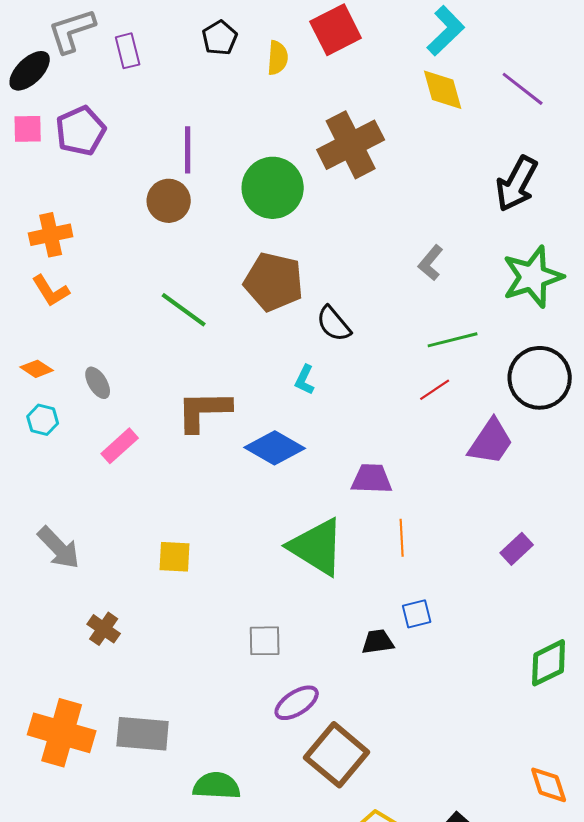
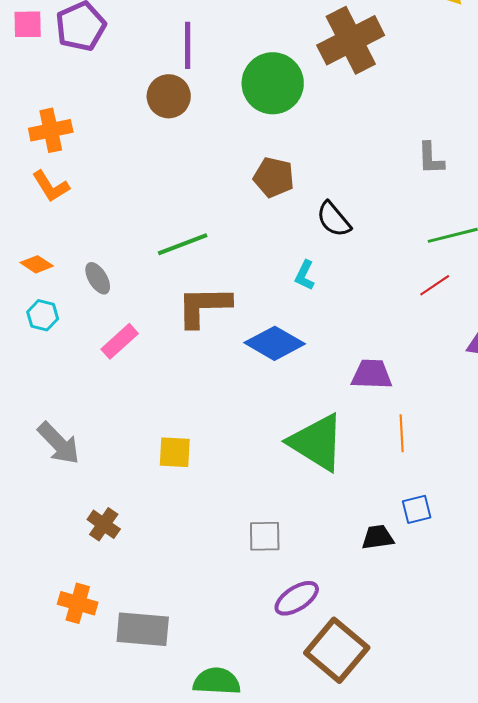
gray L-shape: (431, 263) -> (431, 158), turned -42
brown pentagon: (274, 282) -> (274, 177), size x0.7
green line: (184, 310) -> (183, 244), moved, turned -57
orange cross: (62, 733) -> (78, 603), moved, size x0.6

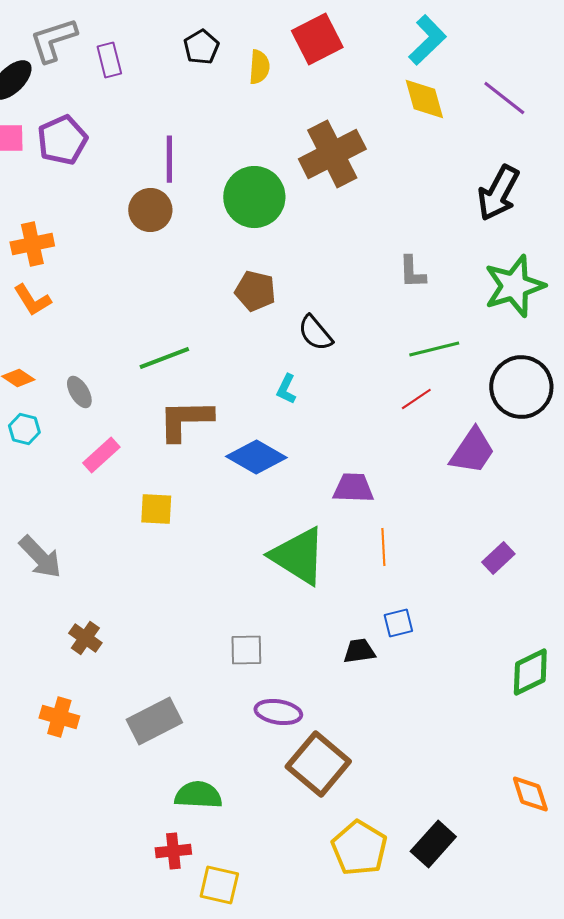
yellow square: (175, 452) -> (156, 509), moved
purple ellipse: (297, 598) -> (278, 712), turned 42
gray rectangle: (143, 629) -> (154, 721), moved, turned -32

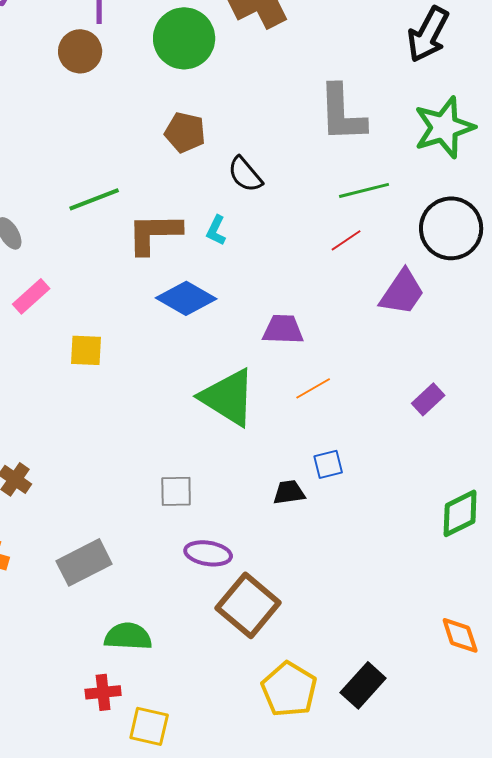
gray L-shape: (412, 272) -> (342, 113), size x1.8
brown L-shape: (185, 420) -> (154, 233), moved
orange line: (383, 547) -> (313, 388), turned 63

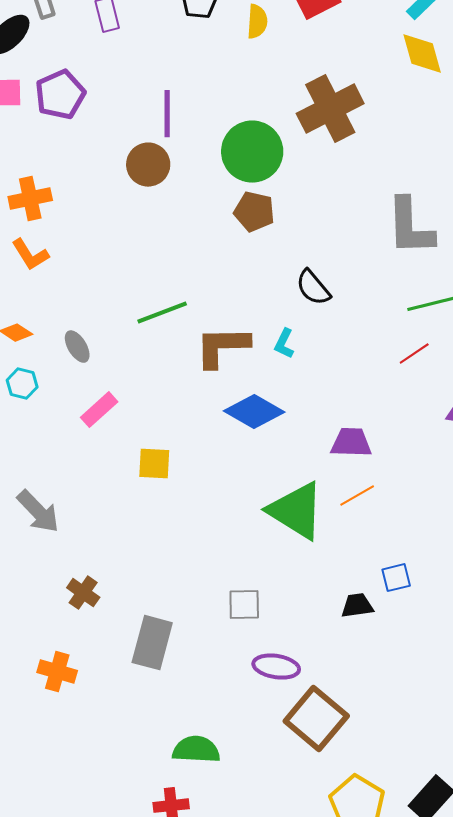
brown pentagon: (185, 132) -> (254, 212), moved
orange line: (313, 388) -> (357, 496), moved
gray rectangle: (84, 562) -> (152, 643), moved, turned -48

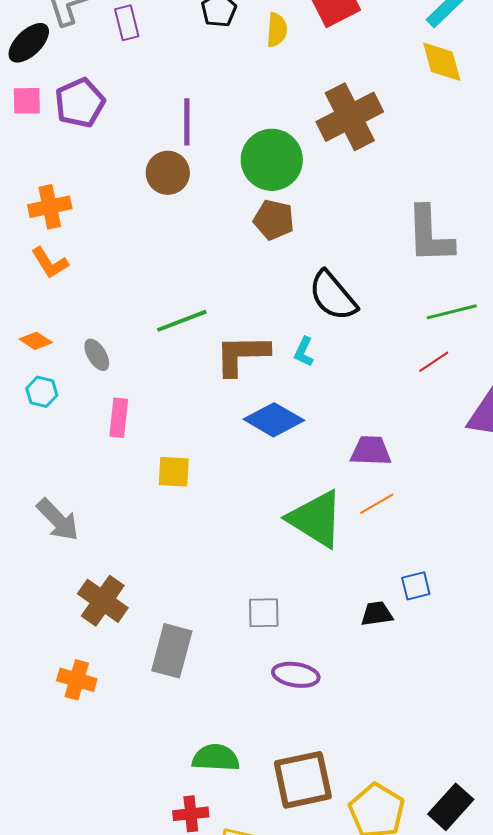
black semicircle: (313, 288) -> (333, 296), size x1.4
pink rectangle: (99, 410) -> (119, 418), turned -42
brown cross: (83, 593) -> (103, 601), size x1.5
brown square: (316, 719) -> (303, 780), moved, turned 38

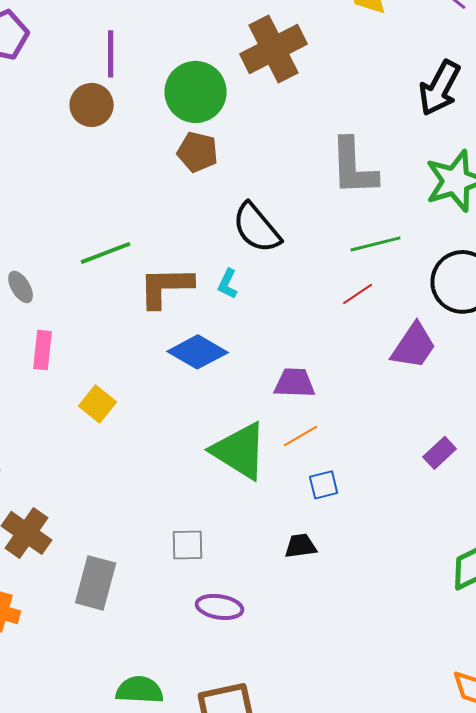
yellow square: (174, 472) -> (98, 404), turned 36
blue square: (416, 586) -> (324, 485), moved

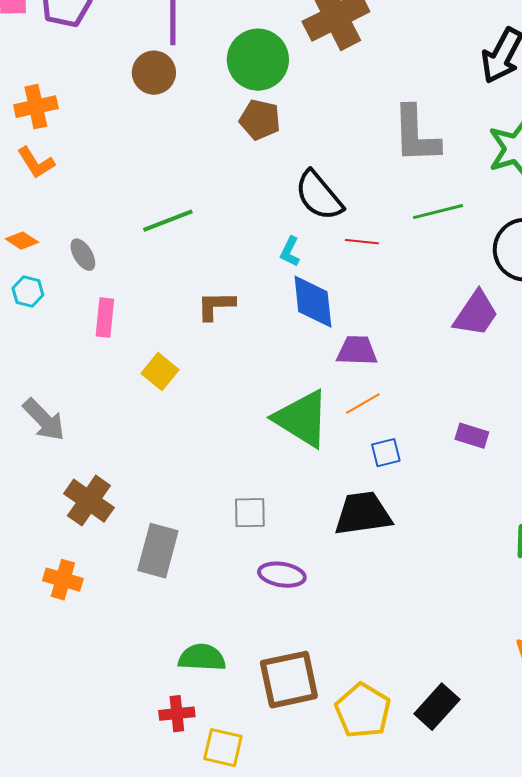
brown L-shape: (166, 287) -> (216, 306), moved, size x0.7
red line: (358, 294) -> (362, 242), moved, turned 40
blue diamond: (198, 352) -> (313, 302), moved, turned 54
purple rectangle: (440, 453) -> (472, 436), moved, turned 60
black trapezoid: (301, 546) -> (363, 514), size x1.8

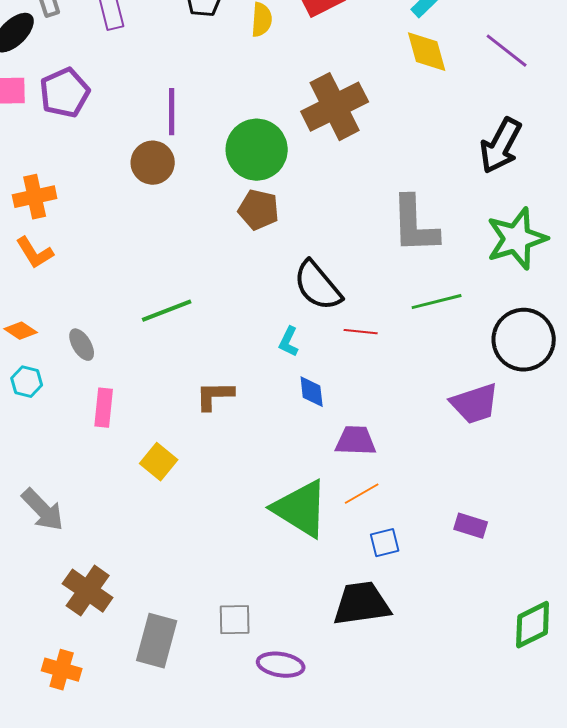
blue diamond: (313, 302) -> (312, 392), size x0.6
purple trapezoid: (476, 314) -> (475, 404), turned 38
gray square: (250, 513) -> (235, 620), moved

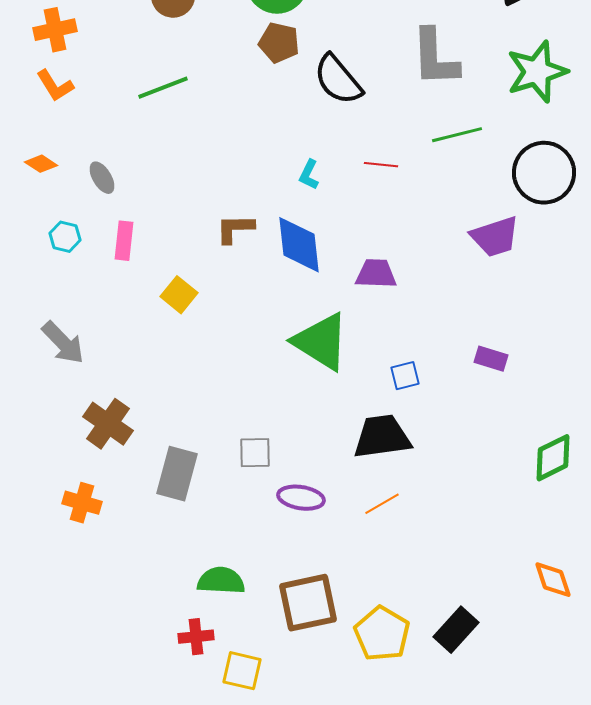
black semicircle: (318, 286) -> (338, 80), moved
green line: (167, 311) -> (163, 88), moved
cyan hexagon: (27, 382) -> (65, 237), moved
blue diamond: (312, 392) -> (299, 245), moved, size x1.8
orange line: (362, 494) -> (382, 504), moved

